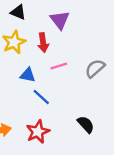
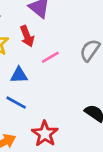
blue line: (41, 97) -> (16, 103), moved

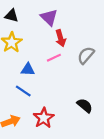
red arrow: (27, 36) -> (61, 38), moved

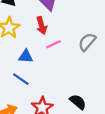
red arrow: (61, 38) -> (42, 26), moved
black semicircle: (85, 105) -> (78, 102), moved

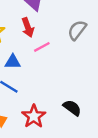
gray semicircle: (87, 42) -> (77, 30), moved

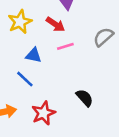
red arrow: (28, 27) -> (55, 24), turned -48
black semicircle: (72, 108) -> (85, 98), moved

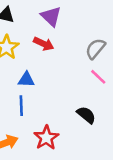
pink line: (65, 46) -> (98, 77), moved, turned 70
blue line: (25, 79) -> (21, 106), turned 54

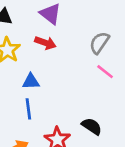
black semicircle: (86, 115) -> (92, 126), moved

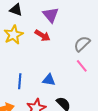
blue triangle: (31, 81) -> (49, 80), moved

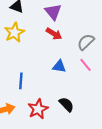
red arrow: (42, 35) -> (54, 34), moved
blue triangle: (49, 80) -> (59, 66), moved

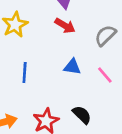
pink line: (85, 65) -> (105, 75), moved
blue line: (21, 81) -> (25, 73), moved

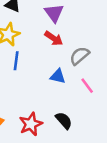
gray semicircle: (105, 35) -> (80, 56), moved
blue line: (25, 73) -> (16, 61), moved

